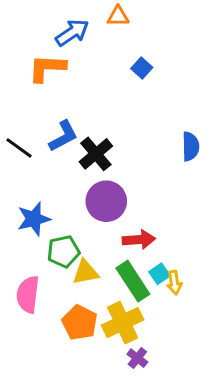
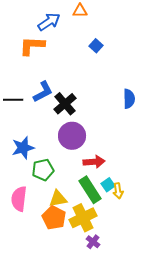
black line: (19, 148) -> (13, 100), turned -36
yellow triangle: (86, 272) -> (58, 199), moved

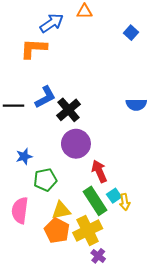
blue square: (96, 46) -> (131, 33), moved
blue semicircle: (129, 99) -> (136, 105), turned 90
blue star: (23, 148) -> (24, 156), size x0.7
red arrow: (94, 162) -> (99, 171), turned -110

